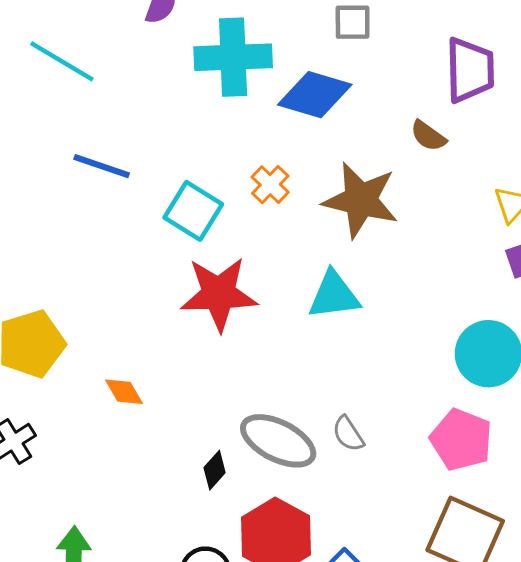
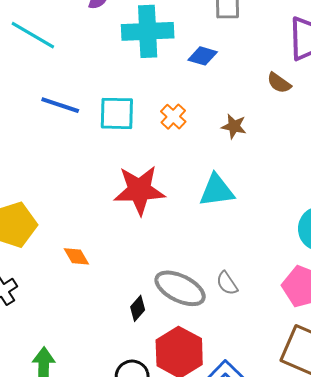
blue diamond: (315, 95) -> (203, 56), size x0.6
brown star: (361, 200) -> (234, 126), size x0.5
cyan square: (193, 211) -> (117, 113), moved, turned -30

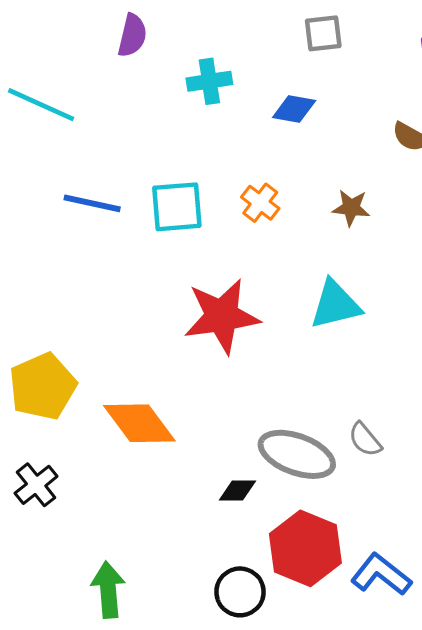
cyan cross: (148, 31) -> (209, 81), size x0.6
orange diamond: (76, 256) -> (139, 423), size x1.8
black diamond: (138, 308) -> (237, 490), turned 55

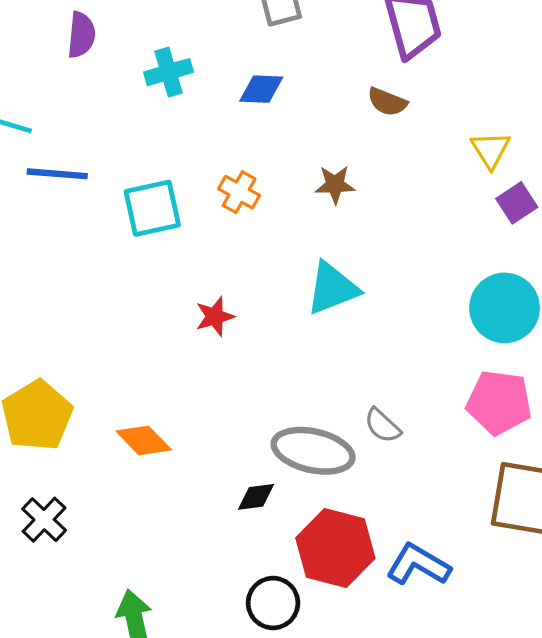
blue line: (92, 203) -> (57, 174), moved
red star: (222, 316) -> (215, 316), size x0.5
orange diamond: (139, 423) -> (144, 440), size x0.7

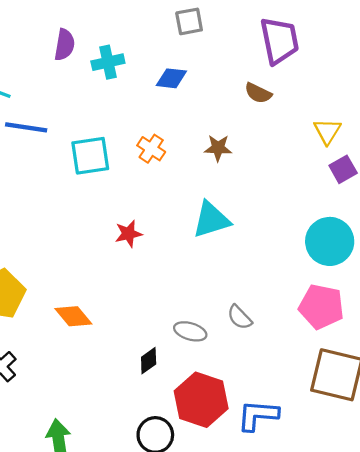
purple semicircle: (81, 35) -> (65, 45), moved
gray ellipse: (313, 451) -> (190, 331), size x0.6
black diamond: (256, 497) -> (149, 361), turned -32
blue L-shape: (418, 565) -> (258, 415), turned -30

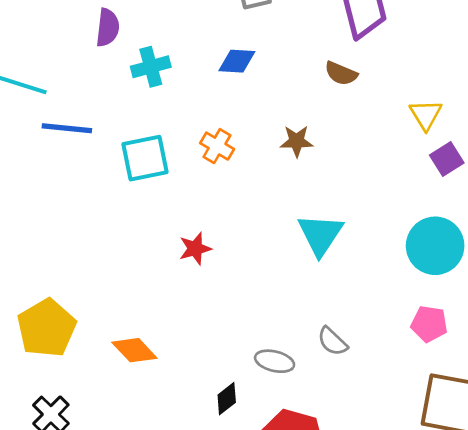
cyan cross: (108, 62) -> (151, 67), moved
cyan triangle: (211, 220) -> (320, 235), moved, turned -36
pink pentagon: (321, 307) -> (429, 324), size x0.7

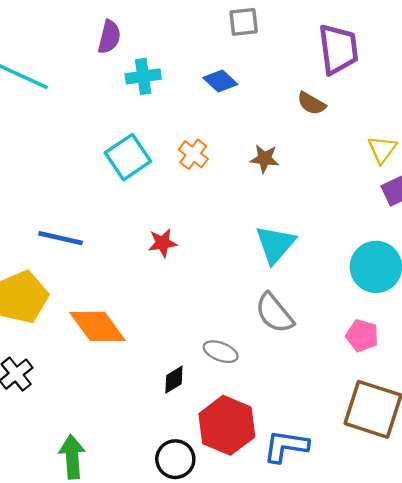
blue diamond: (237, 61) -> (220, 81), turned 32
blue line: (67, 128) -> (61, 238), moved
cyan square: (145, 158) -> (128, 157), turned -30
gray semicircle: (332, 341) -> (274, 313), moved, size x1.5
orange diamond: (134, 350) -> (97, 326), size x1.4

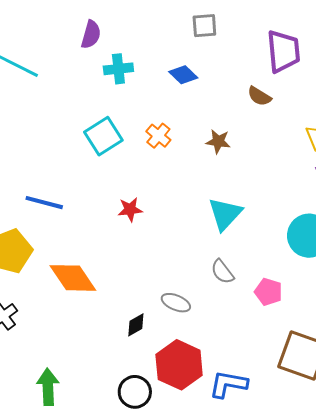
gray semicircle: (274, 313) -> (222, 272), size x0.7
pink pentagon: (362, 336) -> (268, 292), moved

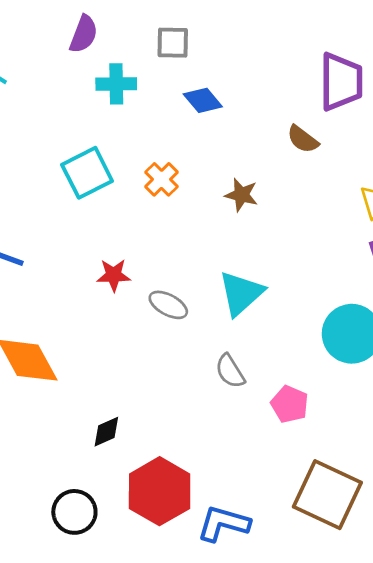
gray square: (204, 26) -> (173, 43), moved
gray ellipse: (176, 303) -> (168, 305), moved
black circle: (135, 392) -> (74, 512), moved

